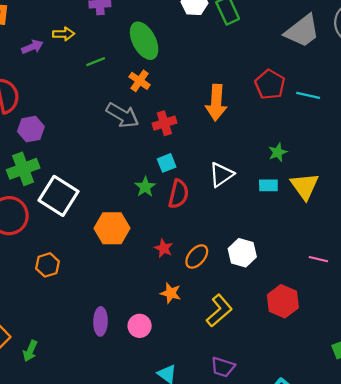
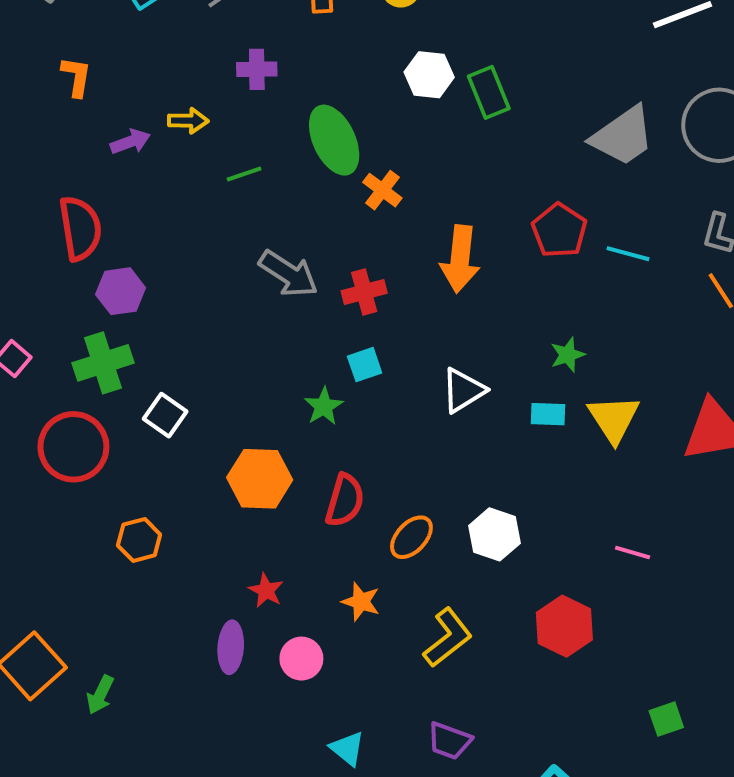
orange cross: (140, 81) -> (382, 190), moved
red semicircle: (178, 194) -> (345, 500), moved
white square: (59, 196) -> (165, 415), size x0.6
red star: (164, 248) -> (266, 590), moved

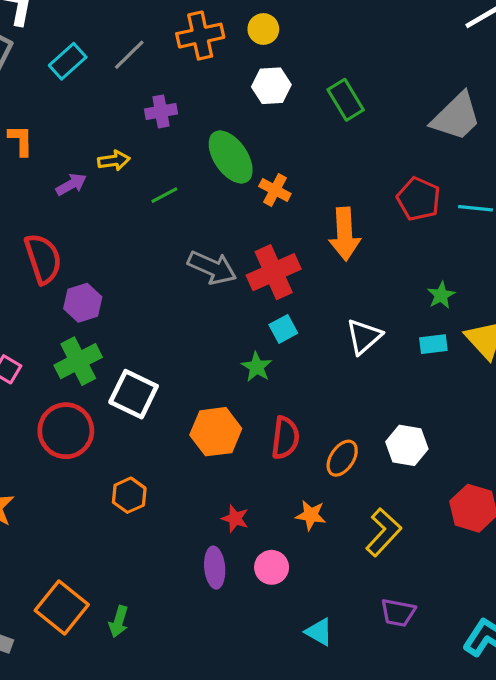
white hexagon: (429, 75) -> (271, 86), moved
red cross: (364, 292) -> (274, 272), size x1.5
white square: (165, 415) -> (134, 394), size x1.4

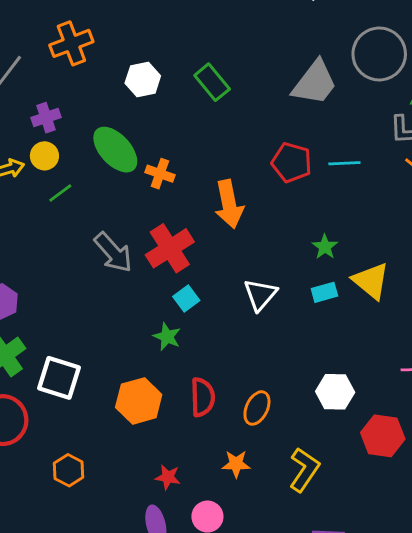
yellow circle: (263, 29) -> (44, 156), moved
gray arrow: (212, 268) -> (113, 252), turned 33
white hexagon: (407, 445) -> (335, 392), moved

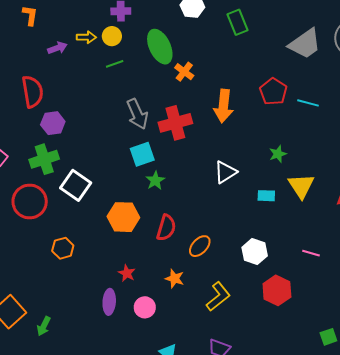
cyan rectangle: (324, 292) -> (266, 196), moved
cyan square: (186, 299) -> (142, 154), moved, size x1.4

